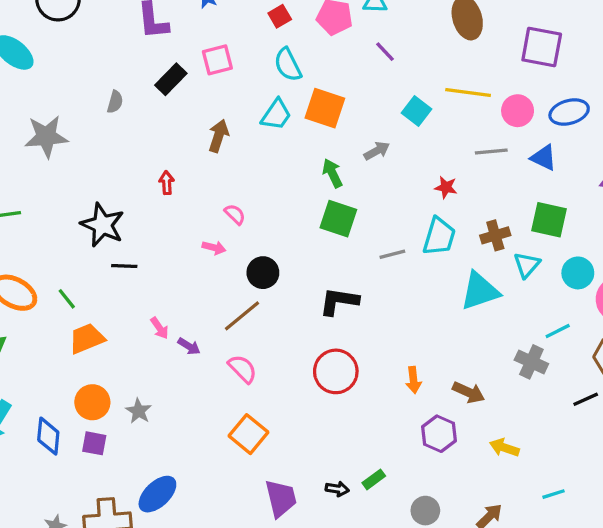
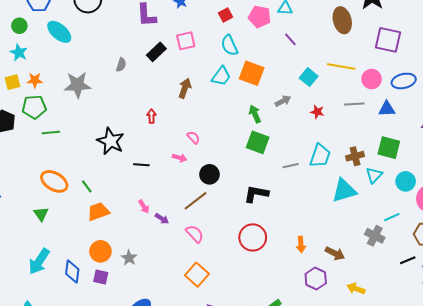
blue triangle: (544, 158) -> (387, 109), turned -30
red star: (446, 187) -> (317, 112), moved
black line: (124, 266) -> (141, 165), moved

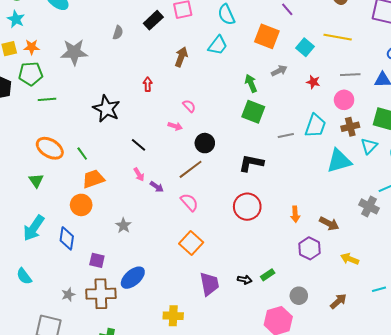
orange square: (252, 73) -> (267, 36), moved
pink circle: (372, 79) -> (344, 100), moved
black line: (141, 165) -> (138, 145), moved, turned 35
orange circle: (100, 251) -> (81, 205), moved
purple square: (101, 277) -> (97, 260), moved

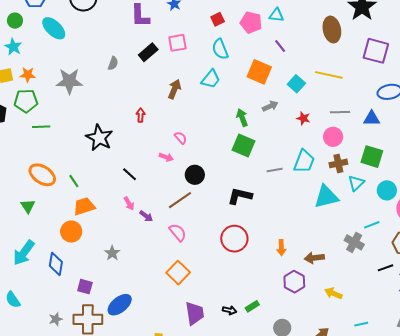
brown arrow: (329, 223) -> (314, 258), turned 144

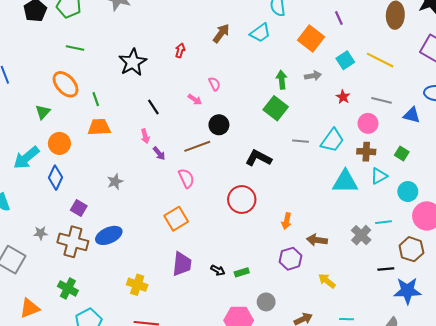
green line: (41, 127) -> (75, 48), moved
green square: (372, 157) -> (402, 154), size x0.6
orange circle: (71, 232) -> (59, 143), moved

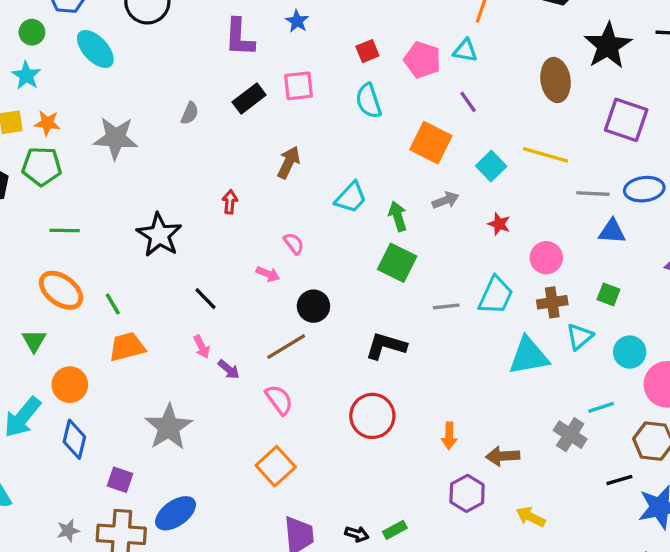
cyan trapezoid: (260, 33) -> (351, 197), moved
gray line: (382, 100) -> (593, 194), moved
gray star: (115, 182) -> (169, 427), size x1.8

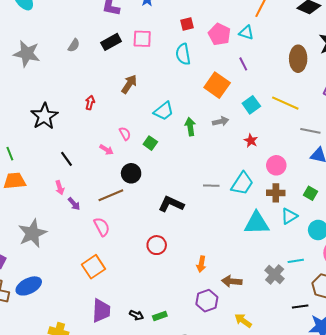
green square: (397, 263) -> (150, 143), moved, size x0.6
red circle: (372, 416) -> (157, 245), size x0.7

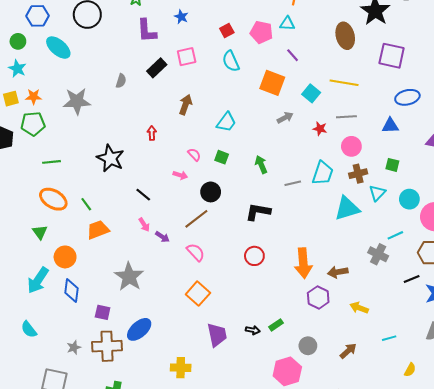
green arrow: (190, 127) -> (261, 164), moved
gray line: (310, 131) -> (346, 117), moved
orange arrow: (201, 264) -> (303, 263), size x1.8

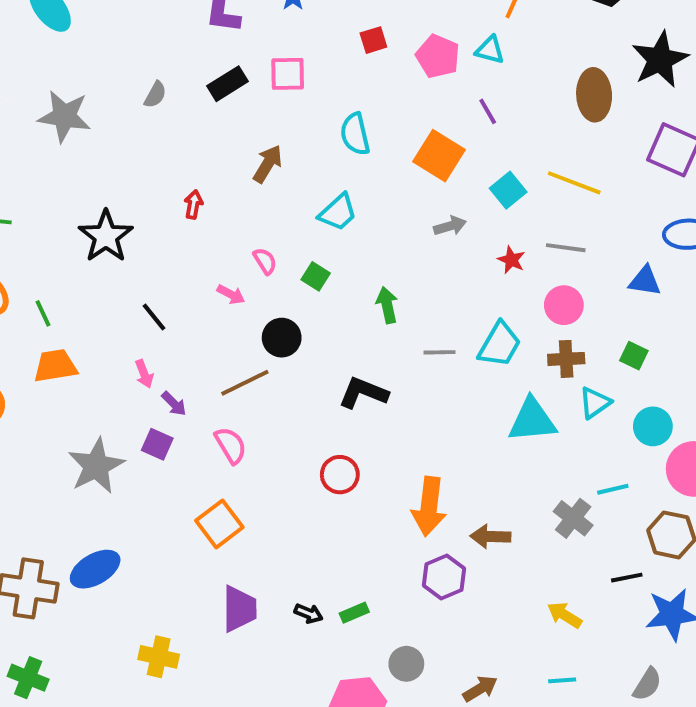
cyan semicircle: (231, 61) -> (355, 134), moved
yellow arrow: (359, 308) -> (565, 615), moved
purple square: (103, 312) -> (157, 444), moved

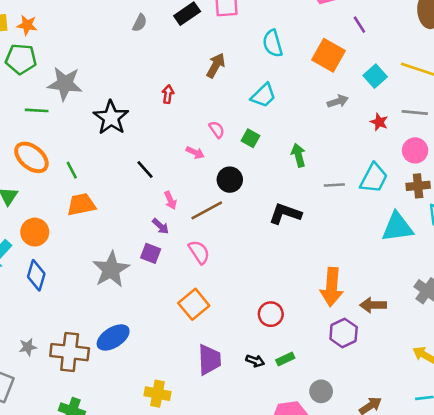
gray star: (64, 116) -> (65, 84), moved
pink arrow: (144, 374) -> (170, 200), moved
red circle: (340, 475) -> (271, 314), moved

